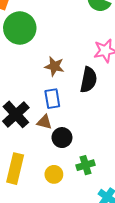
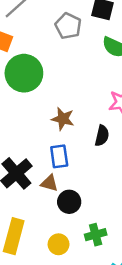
black semicircle: (88, 80) -> (102, 136), size x0.7

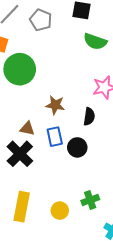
gray pentagon: (68, 26) -> (41, 20), moved
brown triangle: (49, 183) -> (27, 128), moved
black circle: (69, 202) -> (77, 147), moved

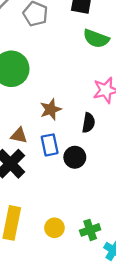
brown star: (55, 105) -> (51, 109), turned -30
green cross: (90, 200) -> (90, 230), moved

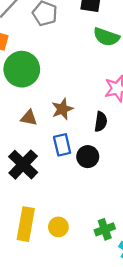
brown triangle: (19, 135) -> (29, 118), moved
yellow circle: (54, 228) -> (58, 227), moved

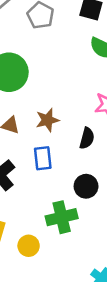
black circle: (88, 157) -> (86, 186), moved
green cross: (105, 229) -> (62, 217), moved, size x1.4

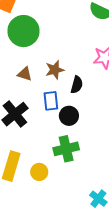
black semicircle: (87, 138) -> (77, 85), moved
black circle: (86, 186) -> (69, 116), moved

